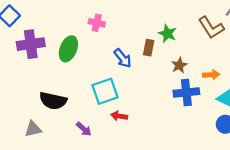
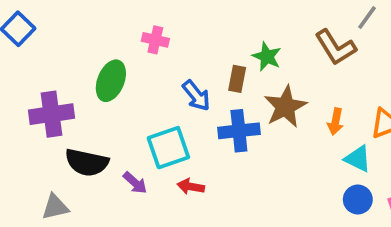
purple cross: (31, 44) -> (51, 114), moved
brown star: (179, 65) -> (285, 107), size x1.6
orange arrow: (211, 75) -> (336, 122), turned 105
blue cross: (186, 92) -> (239, 131), moved
purple arrow: (84, 129) -> (135, 183), moved

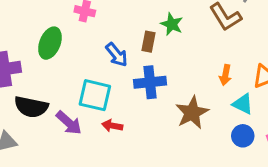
brown star: (285, 107) -> (192, 113), moved
cyan square: (168, 148) -> (95, 95), turned 32
purple arrow: (135, 183) -> (69, 123), size x1.4

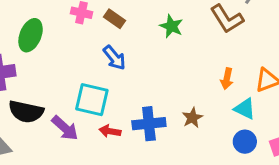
brown rectangle: (149, 42) -> (114, 19), moved, turned -66
green ellipse: (50, 43) -> (31, 35), moved
blue cross: (150, 82) -> (149, 124), moved
brown star: (192, 113) -> (192, 118), size x0.6

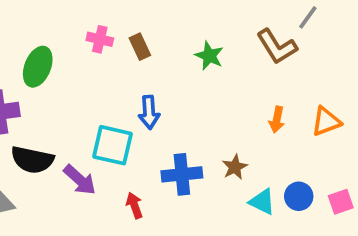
brown rectangle: (114, 19) -> (140, 47), turned 30
blue arrow: (114, 58) -> (149, 112), moved, turned 35
cyan triangle: (245, 109) -> (262, 202), moved
red arrow: (110, 131) -> (134, 205), moved, turned 60

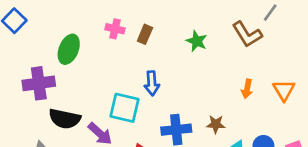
brown rectangle: (140, 47) -> (145, 34), turned 48
orange triangle: (326, 121) -> (284, 90), turned -40
brown star: (235, 167) -> (216, 124), turned 30

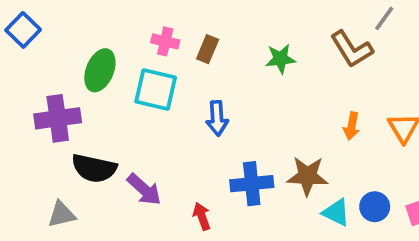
green star: (197, 41) -> (281, 59), turned -30
cyan square: (125, 108) -> (156, 89), moved
brown star: (216, 124) -> (307, 176), size x1.5

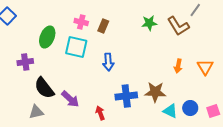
green star: (281, 59) -> (149, 23), moved
purple cross: (58, 118) -> (25, 62), size x0.7
black semicircle: (94, 168) -> (44, 88), turned 40
gray triangle: (61, 214) -> (36, 112), moved

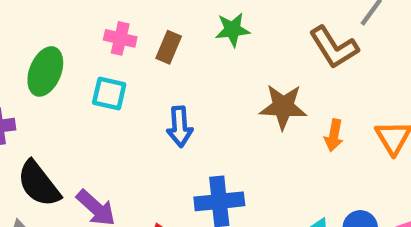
green star: (149, 23) -> (233, 30), moved
cyan square: (76, 47) -> (109, 94), size x0.7
brown star: (155, 92) -> (283, 107), moved

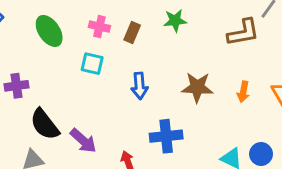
brown L-shape: (334, 47) -> (243, 32), turned -68
green ellipse: (45, 71) -> (49, 31), moved, turned -56
brown star: (283, 107) -> (197, 87), moved

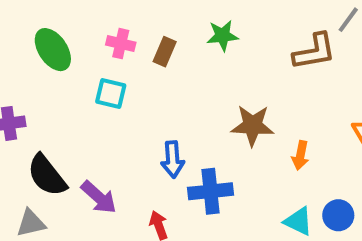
blue arrow: (140, 86) -> (173, 159), moved
orange arrow: (243, 92) -> (300, 155), moved

